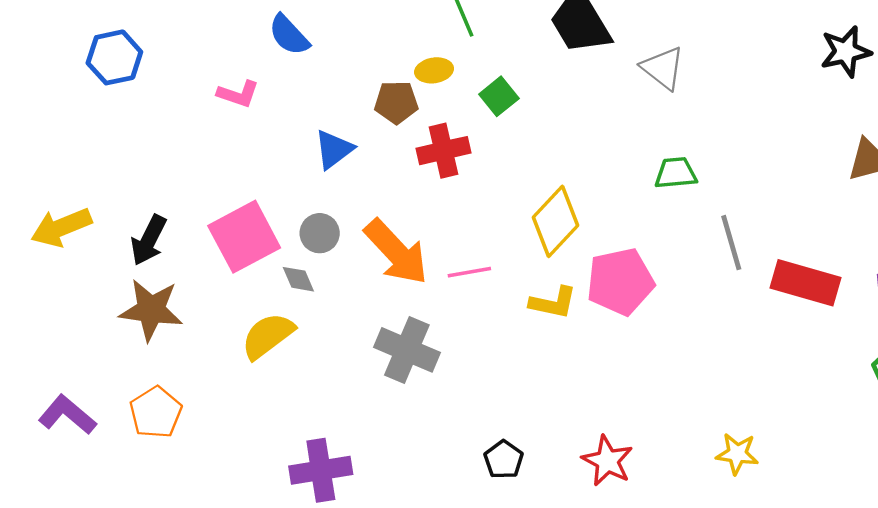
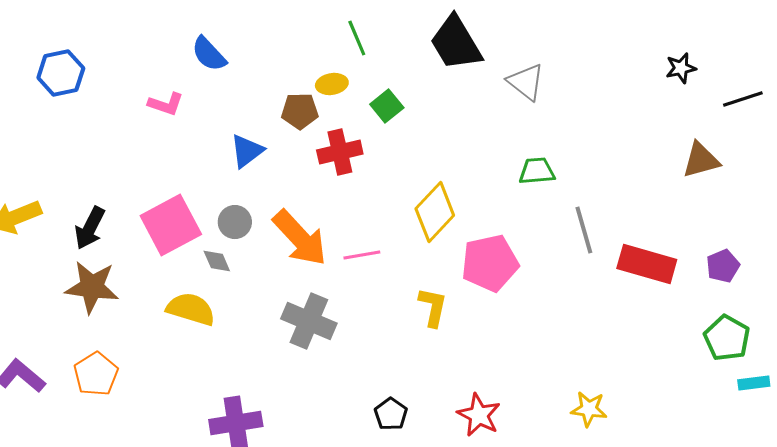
black star: (846, 52) -> (681, 68), size x0.7
yellow L-shape: (553, 303) -> (433, 307), moved, turned -90
yellow semicircle: (268, 336) -> (191, 309), turned 54

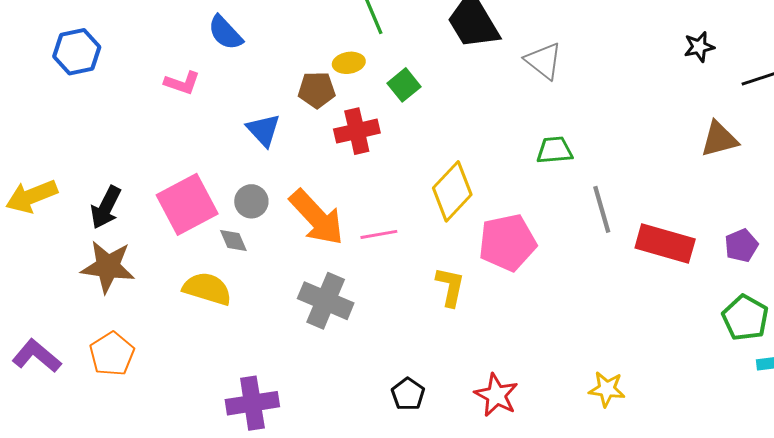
blue triangle: (247, 151) -> (263, 130), turned -36

